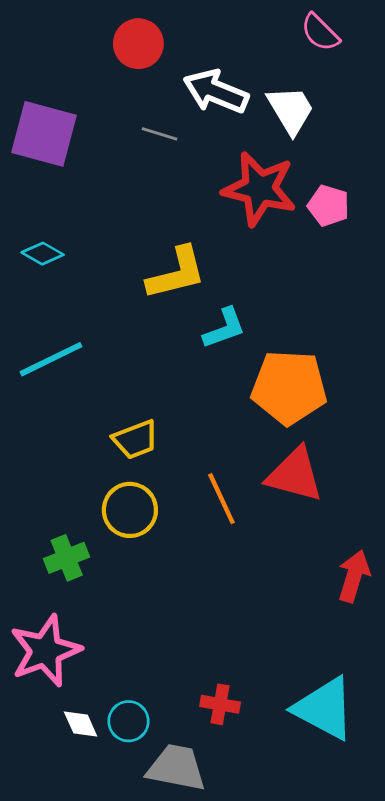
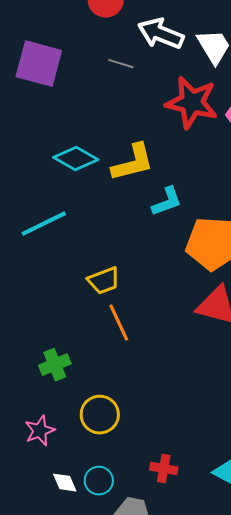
cyan diamond: (43, 254) -> (76, 159), moved, size x1.5
orange line: (221, 499) -> (119, 323), moved
yellow circle: (130, 510) -> (100, 415), moved
pink star: (45, 651) -> (40, 431), size x0.6

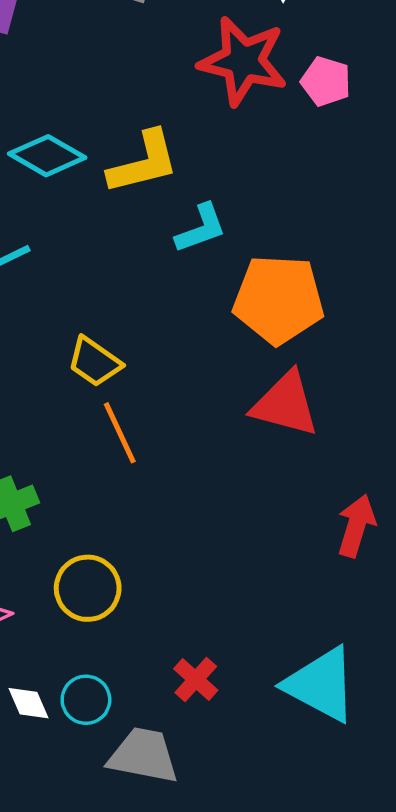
yellow trapezoid: (104, 281) -> (94, 362), turned 56
red cross: (164, 469) -> (196, 679), turned 32

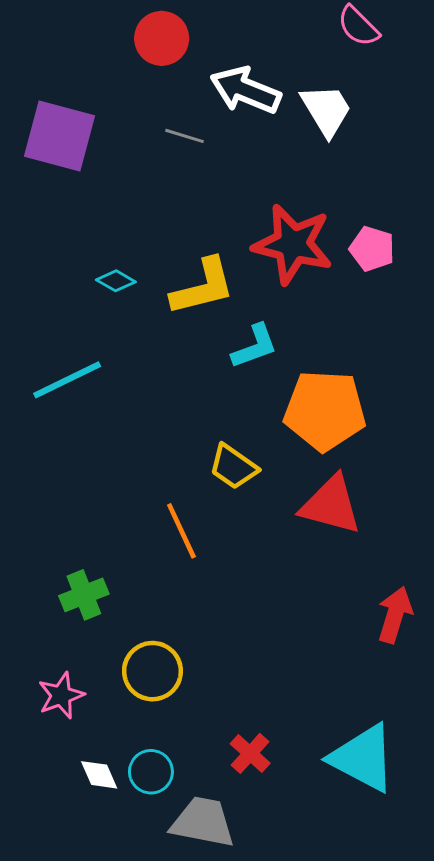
red star: (243, 61) -> (293, 244), moved
pink pentagon: (326, 81) -> (372, 249), moved
cyan diamond: (47, 156) -> (116, 281), size x0.6
yellow trapezoid: (94, 362) -> (233, 467), moved

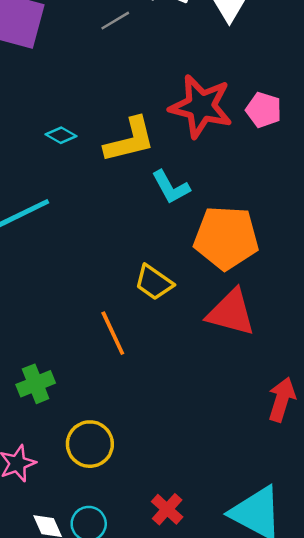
gray line: (184, 136) -> (115, 21), turned -48
cyan L-shape: (255, 346) -> (171, 187), turned 81

